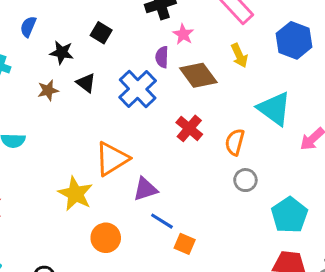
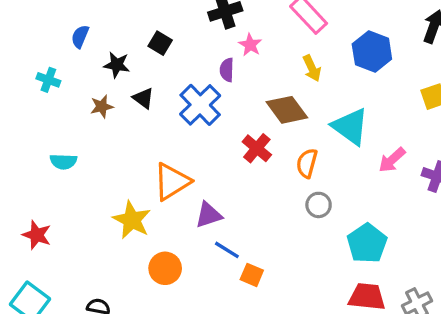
brown diamond: (198, 75) -> (287, 110), moved

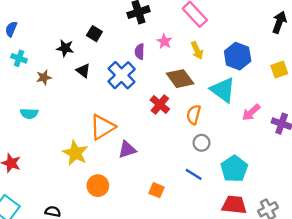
blue semicircle: (80, 36) -> (11, 29), moved
pink star: (250, 45) -> (164, 41), moved
blue hexagon: (372, 51) -> (238, 56), moved
brown star: (102, 107) -> (44, 77), moved
blue line: (227, 250) -> (194, 174), moved

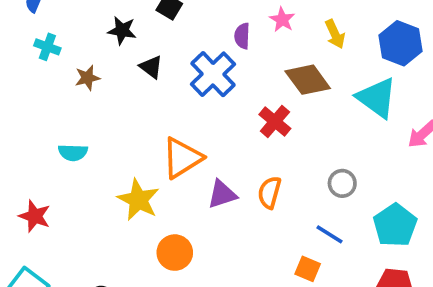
cyan semicircle: (29, 114) -> (73, 152), moved
orange semicircle: (194, 115) -> (269, 192), moved
orange square: (156, 190) -> (308, 269), moved

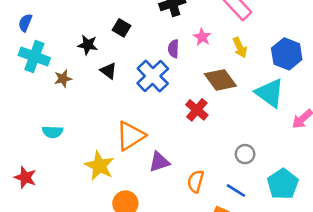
cyan cross: (47, 47) -> (34, 57), size x1.6
orange semicircle: (269, 192) -> (196, 181), moved

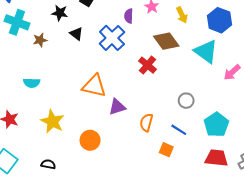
orange triangle: (131, 136) -> (94, 86), turned 45
yellow star: (99, 166) -> (52, 121), moved

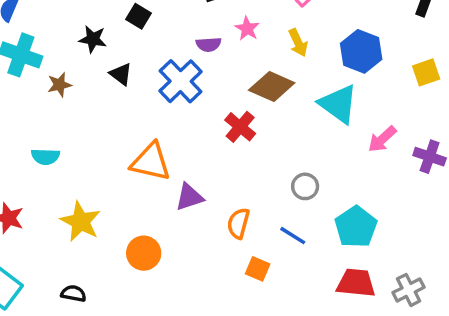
purple semicircle: (129, 16) -> (209, 44), turned -96
brown diamond: (166, 41) -> (272, 86), turned -30
orange square: (166, 150) -> (258, 269), moved

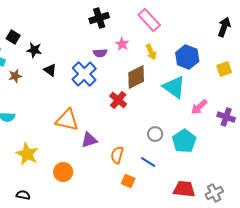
black square: (138, 16) -> (13, 37), moved
brown diamond: (272, 86) -> (136, 77), turned -50
cyan pentagon: (356, 227) -> (184, 141), moved

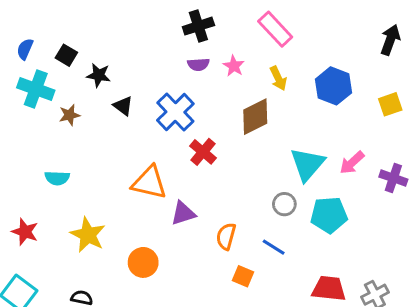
purple semicircle: (100, 53) -> (198, 64), moved
cyan triangle: (174, 87) -> (307, 164), moved, turned 35
red cross: (118, 100) -> (203, 152), moved
cyan pentagon: (184, 141) -> (329, 215), turned 30

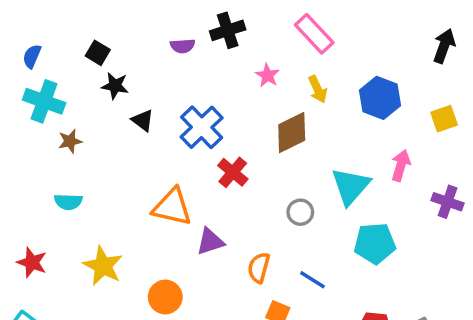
black square: (66, 55) -> (98, 53), moved
purple semicircle: (198, 64) -> (183, 46), moved
brown star: (69, 115) -> (70, 141), moved
pink arrow: (352, 163) -> (401, 165), moved, turned 148
gray circle: (284, 204) -> (300, 212), moved

